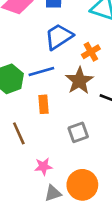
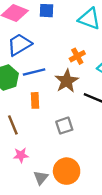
blue trapezoid: (59, 37) -> (19, 45), moved
pink star: (43, 166) -> (21, 155), moved
gray triangle: (53, 193) -> (41, 178), turned -35

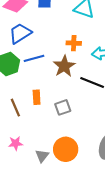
orange cross: (77, 56) -> (74, 43), turned 32
orange rectangle: (35, 100) -> (37, 97), moved
pink star: (21, 155) -> (16, 143), moved

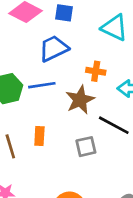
blue trapezoid: (20, 33) -> (54, 48), moved
gray square: (63, 107) -> (86, 147), moved

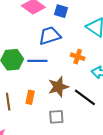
brown star: (80, 100) -> (58, 87), moved
gray square: (86, 147) -> (56, 117), moved

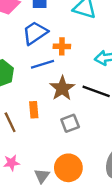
orange cross: (78, 57) -> (62, 46), moved
blue line: (37, 61) -> (42, 64), moved

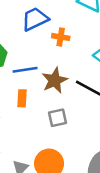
blue line: (42, 64) -> (25, 70), moved

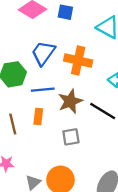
blue trapezoid: (35, 19) -> (43, 53), moved, turned -32
orange cross: (61, 37) -> (78, 60), size x1.6

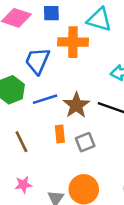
orange cross: (78, 60) -> (73, 42), moved
orange rectangle: (38, 117) -> (60, 134), moved

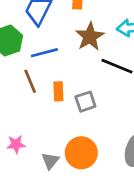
brown star: (76, 105) -> (90, 37), moved
brown line: (21, 142) -> (30, 81), moved

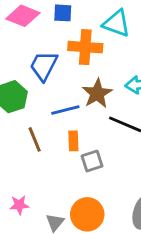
blue line: (44, 53) -> (65, 110), moved
orange rectangle: (58, 91) -> (73, 141), moved

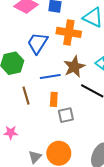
pink star: (19, 205) -> (11, 132), moved

